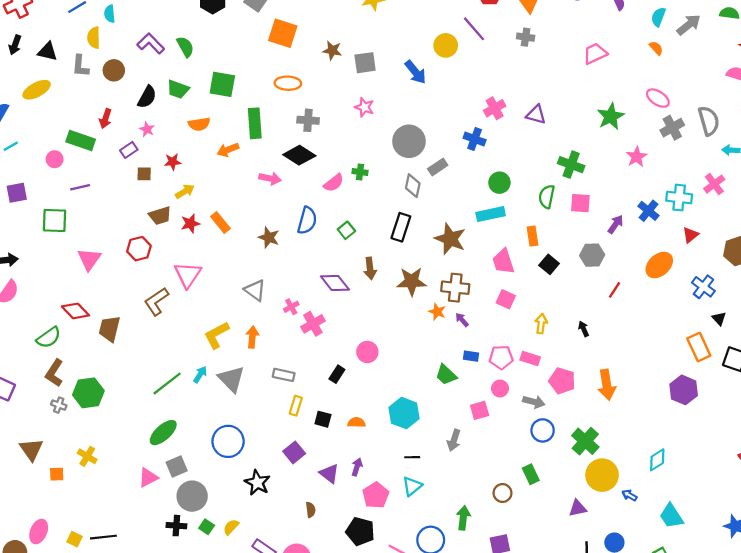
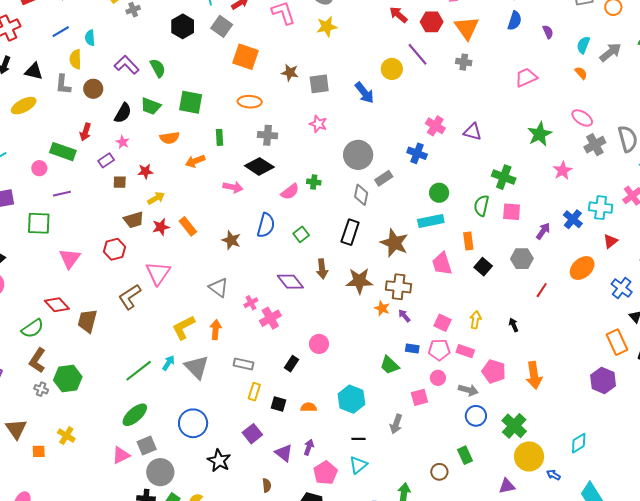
pink cross: (495, 108) -> (435, 126), turned -30
green rectangle: (255, 123) -> (220, 137), size x0.6
pink square: (506, 299) -> (442, 323), moved

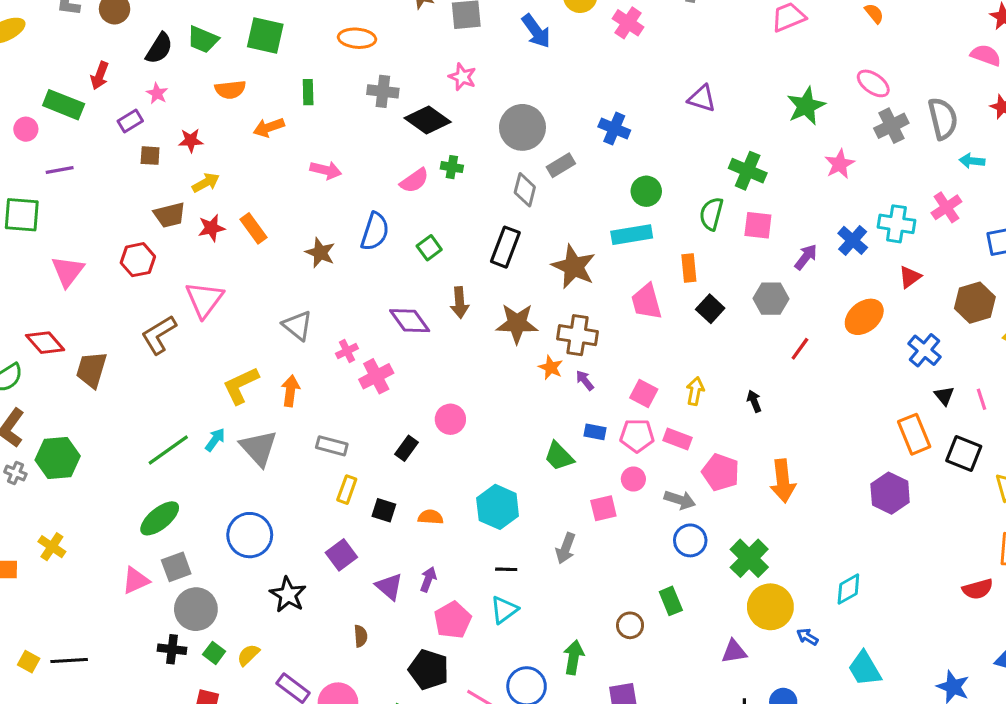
pink cross: (435, 126) -> (628, 23), moved
black diamond: (259, 166) -> (428, 120), moved

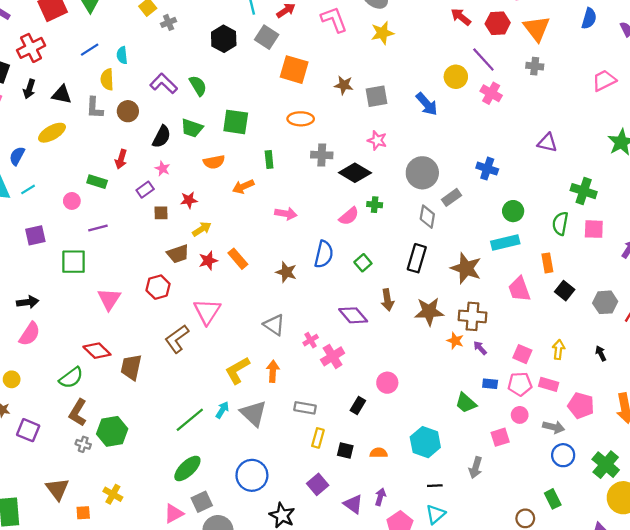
green rectangle: (64, 105) -> (97, 182), size x0.7
gray hexagon: (771, 299) -> (605, 302), moved

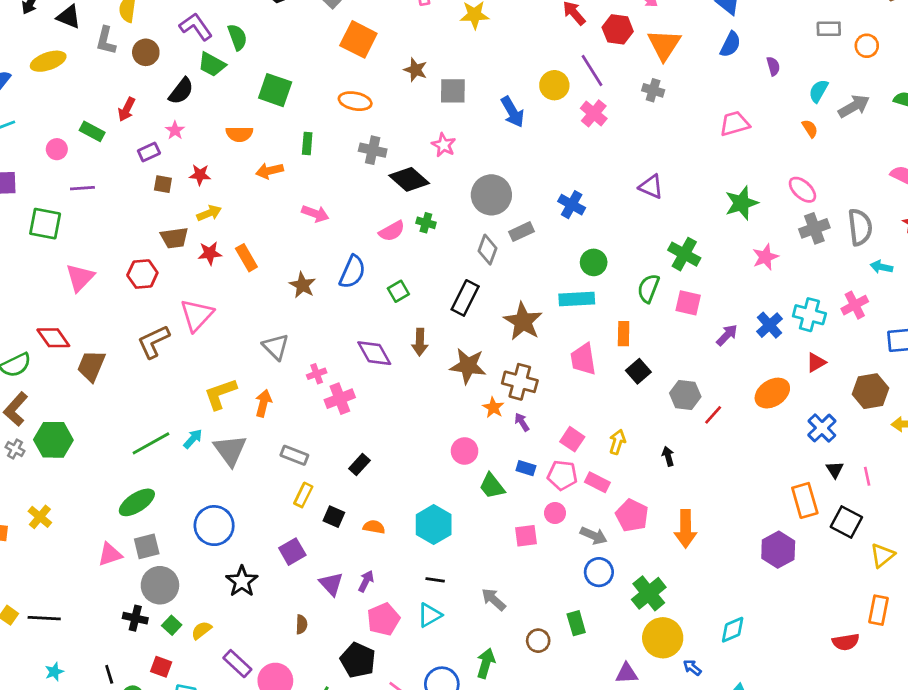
green trapezoid: (192, 128) -> (212, 64), moved
pink circle: (387, 383) -> (465, 451), moved
gray arrow: (476, 468) -> (493, 599), moved, turned 105

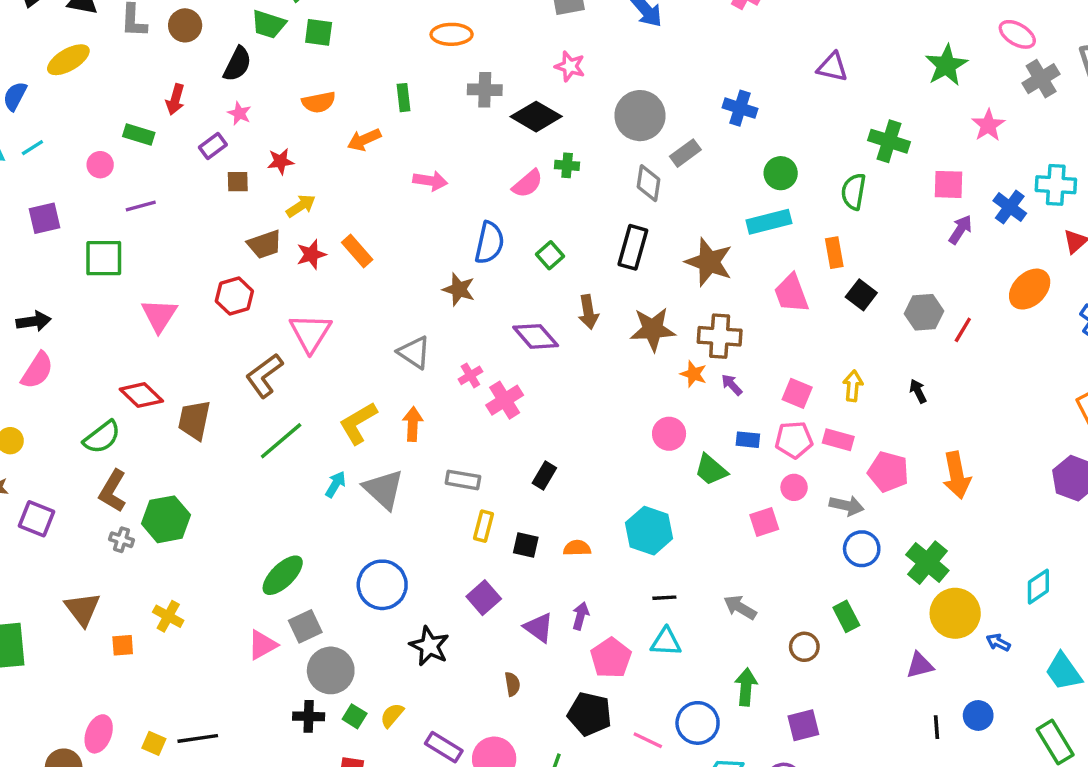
green square: (275, 90) -> (319, 32), moved, size x0.7
brown star: (302, 285) -> (459, 289), moved
pink square: (688, 303) -> (948, 184), moved
green line: (151, 443) -> (281, 441), moved
cyan triangle: (430, 615) -> (666, 642), turned 44

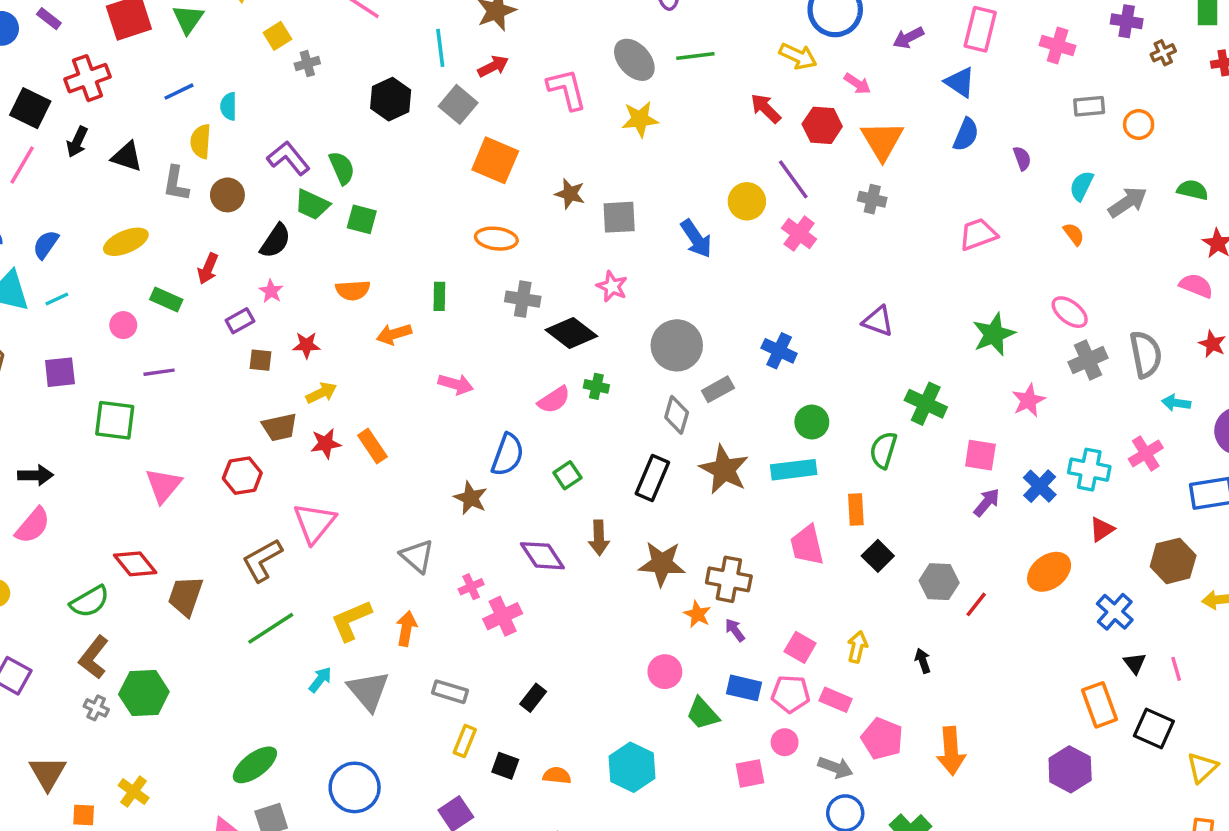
yellow ellipse: (68, 60) -> (126, 242), moved
brown star: (709, 262) -> (724, 470), moved
blue rectangle: (748, 440) -> (744, 688), size x1.4

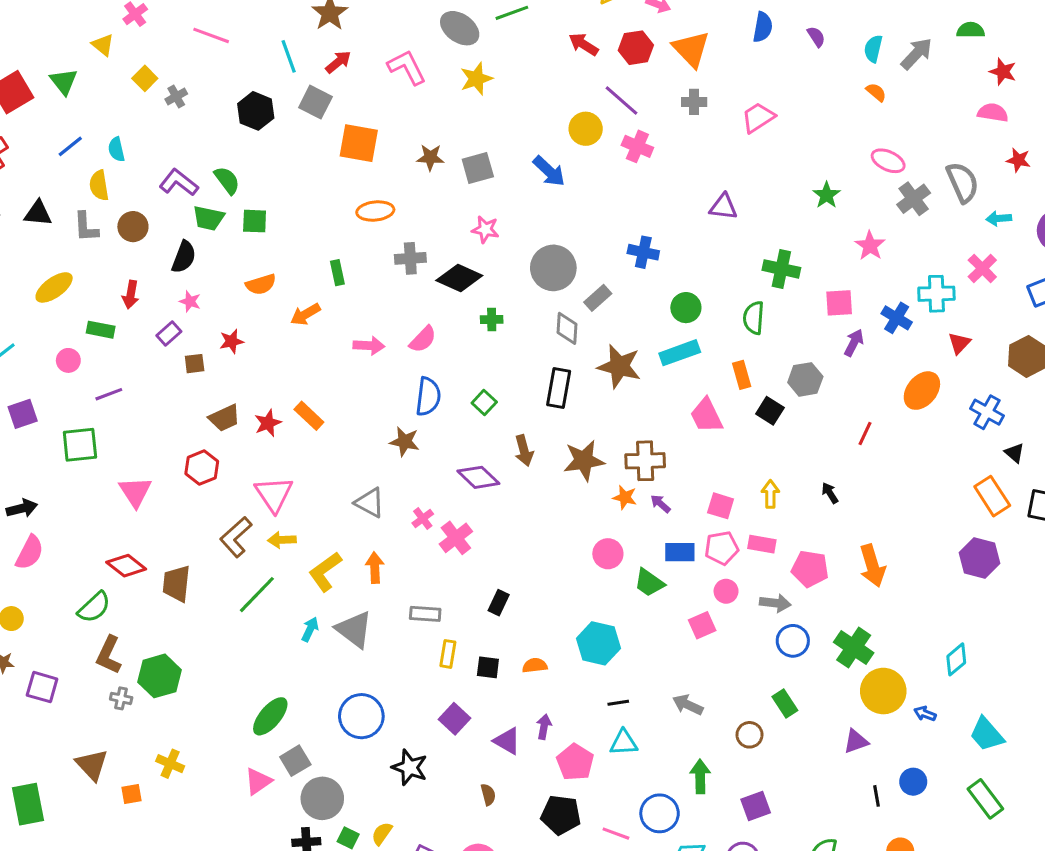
pink trapezoid: (978, 234) -> (758, 117), moved
green star: (994, 334) -> (827, 195), size x0.7
yellow arrow: (321, 393) -> (282, 540), moved, turned -144
pink semicircle: (554, 400) -> (423, 339), moved
gray hexagon: (939, 582) -> (805, 379), moved

